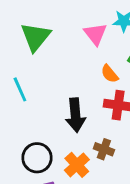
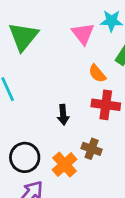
black arrow: (75, 115) -> (63, 115), size x0.6

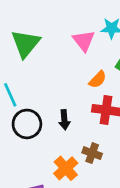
orange semicircle: (97, 73) -> (98, 80), turned -96
black circle: (25, 157) -> (27, 124), moved

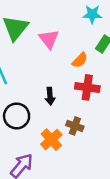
pink triangle: (84, 41) -> (49, 39), moved
black circle: (27, 124) -> (17, 116), moved

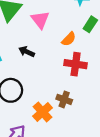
black arrow: (50, 96) -> (27, 52), moved, turned 119

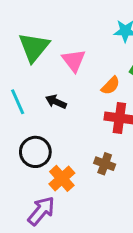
orange cross: (43, 112) -> (62, 178), moved

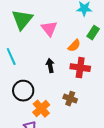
black arrow: (56, 102) -> (50, 66), moved, turned 56

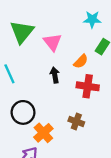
black arrow: (50, 66) -> (55, 75), moved

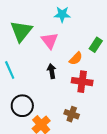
cyan star: (92, 19) -> (62, 14), moved

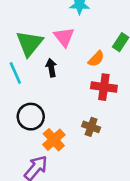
green triangle: (21, 31) -> (29, 43), moved
black arrow: (52, 71) -> (51, 68), moved

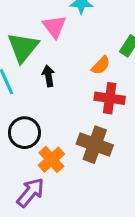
pink triangle: (64, 37) -> (54, 26), moved
brown cross: (91, 127) -> (95, 145), size x1.6

